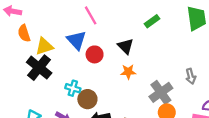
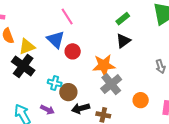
black triangle: (126, 46) -> (123, 41), moved, turned 42
orange star: (128, 72) -> (104, 65), size x1.6
gray cross: (161, 92) -> (111, 84), moved

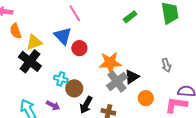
black triangle: (123, 41) -> (132, 77), moved
black arrow: (81, 108) -> (86, 105), turned -48

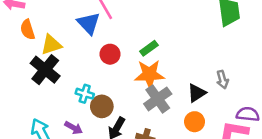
green rectangle: (130, 17) -> (149, 48), moved
blue triangle: (63, 36) -> (89, 23), moved
black triangle: (132, 77) -> (197, 93), moved

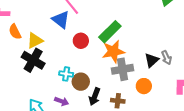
green rectangle: (149, 48) -> (110, 32), size x1.6
gray arrow: (222, 80) -> (166, 58), moved
gray cross: (158, 99) -> (123, 69), turned 35
orange circle: (195, 122) -> (144, 86), moved

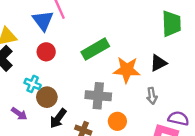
red circle: (81, 41) -> (46, 52), moved
orange star: (113, 51) -> (127, 70), moved
black triangle: (152, 60) -> (158, 63), moved

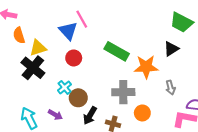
green trapezoid: (171, 24) -> (181, 22), turned 125
green rectangle: (95, 49) -> (117, 51), turned 65
black triangle: (158, 63) -> (171, 49), moved
cyan cross: (33, 84) -> (65, 87), turned 32

